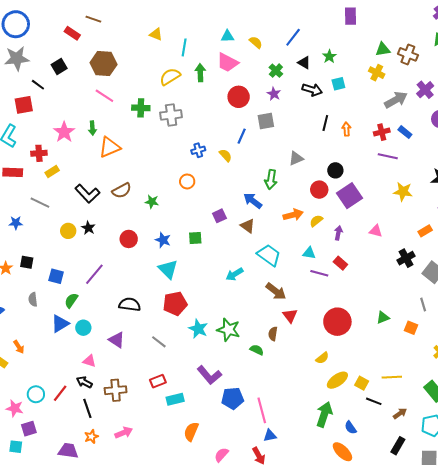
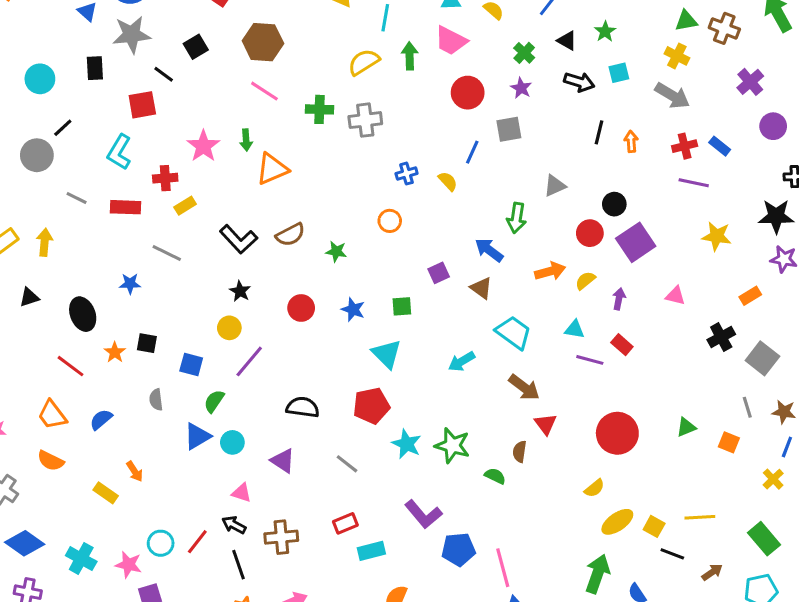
gray arrow: (396, 100) -> (672, 96), moved, turned 60
yellow circle: (68, 231) -> (229, 328), moved
cyan triangle: (168, 269) -> (387, 354), moved

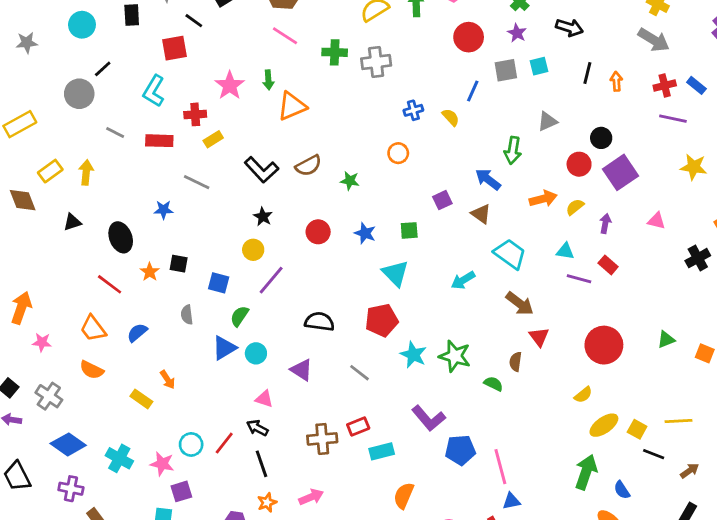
cyan square: (619, 73) -> (539, 66), moved
brown cross: (281, 537) -> (322, 439), moved

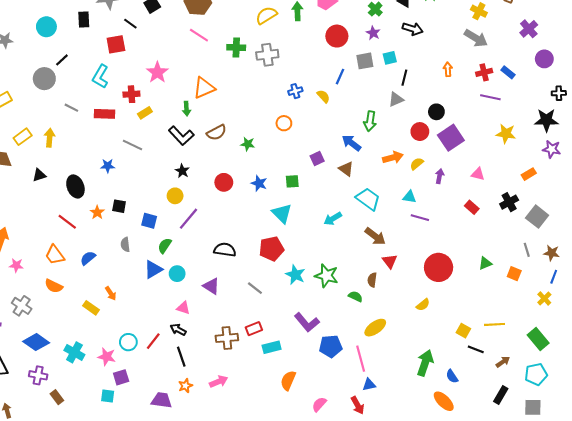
black line: (587, 73) -> (404, 78), moved
green arrow: (268, 80) -> (186, 109), moved
red rectangle: (608, 265) -> (472, 207), moved
yellow ellipse: (604, 425) -> (375, 328), moved

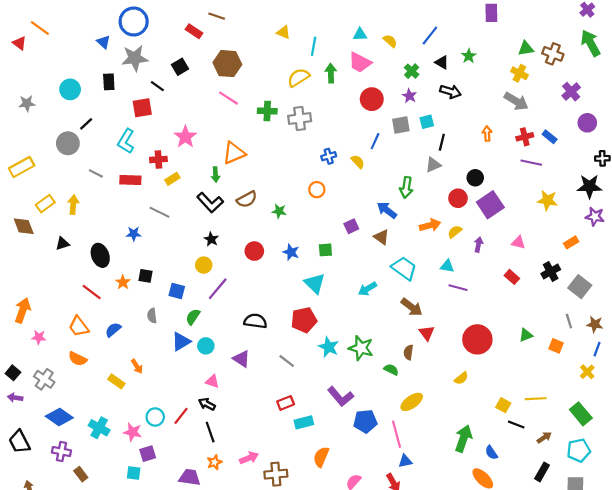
brown cross: (227, 338) -> (276, 474), moved

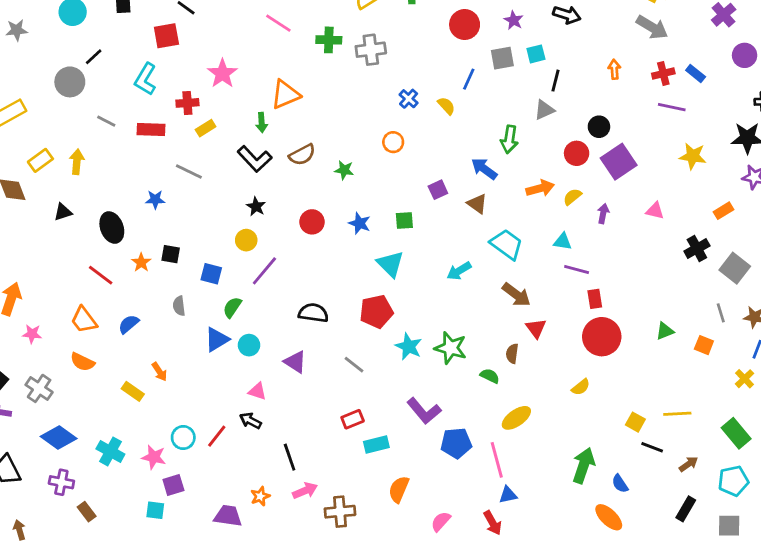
blue cross: (329, 156) -> (409, 99), turned -32
red rectangle: (512, 277) -> (595, 299), moved, turned 40
black line: (210, 432) -> (290, 457), moved

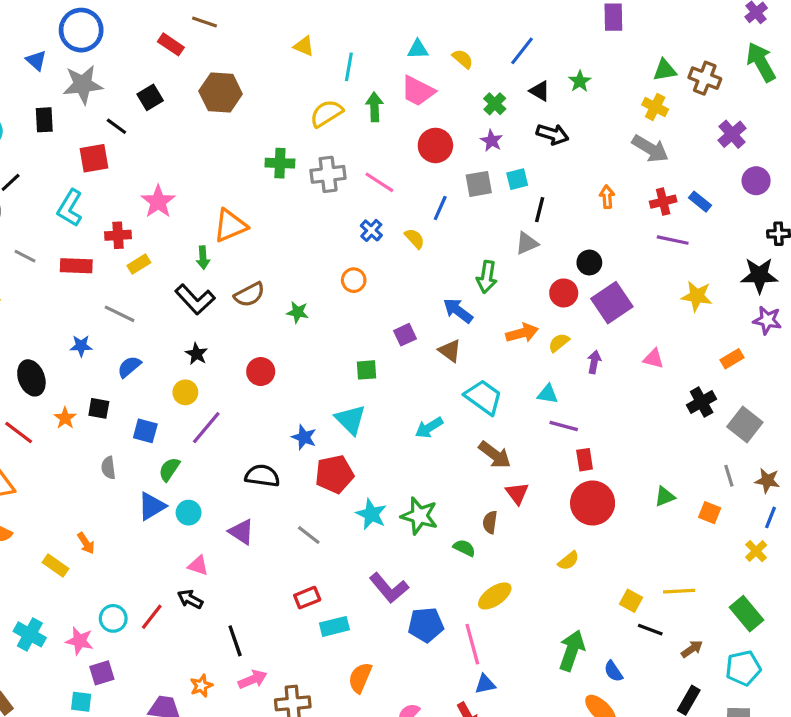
pink line: (278, 23) -> (379, 182), moved
blue star: (360, 223) -> (304, 437), moved
blue semicircle: (129, 324) -> (129, 367), moved

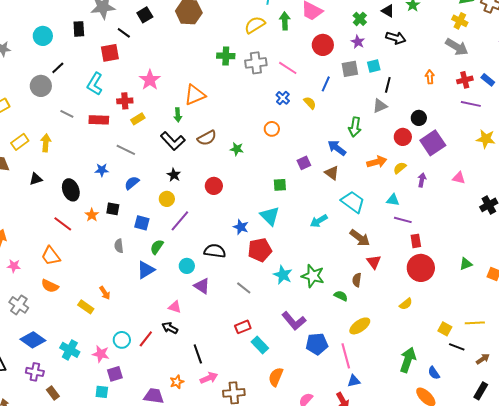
cyan circle: (189, 513) -> (187, 266), moved
cyan rectangle: (334, 626) -> (260, 345), turned 60

